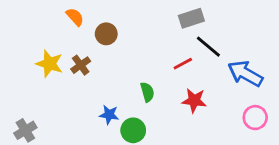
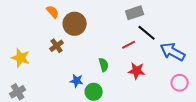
brown circle: (106, 34) -> (75, 24), size x1.5
yellow star: (49, 64) -> (21, 58), moved

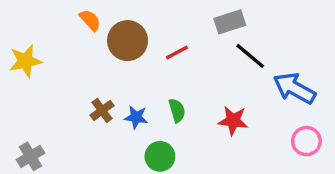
red line: (129, 45) -> (177, 53), moved
brown cross: (57, 46) -> (102, 110), moved
yellow star: (21, 58) -> (25, 61), moved, turned -30
blue star: (77, 81) -> (136, 117), moved

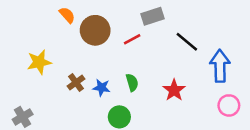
gray rectangle: (230, 22) -> (152, 16), moved
yellow star: (25, 61) -> (39, 62), moved
blue arrow: (294, 88) -> (220, 66), turned 60
red star: (233, 121) -> (174, 90), turned 30

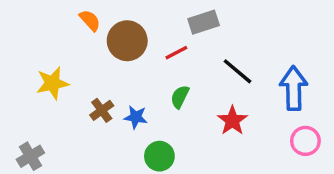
black line: (187, 42) -> (238, 71), moved
green semicircle: (132, 83) -> (180, 97), moved, turned -138

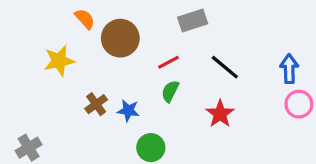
red line: (176, 53) -> (169, 62), moved
yellow star: (53, 83) -> (59, 61), moved
blue arrow: (294, 88) -> (289, 69), moved, size x0.7
pink circle: (305, 141) -> (299, 104), moved

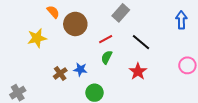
gray rectangle: (193, 20) -> (121, 13), turned -30
blue arrow: (289, 69) -> (181, 20), moved
brown cross: (96, 104) -> (60, 73), moved

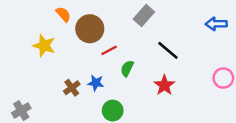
blue arrow: (181, 20) -> (216, 24), turned -90
yellow star: (37, 38) -> (44, 46), turned 30
red line: (106, 39) -> (109, 50), moved

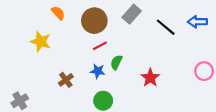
brown circle: (90, 29) -> (94, 21), moved
black line: (168, 50) -> (166, 27), moved
blue star: (96, 83) -> (98, 71), moved

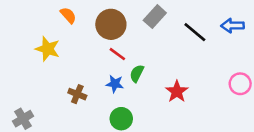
red line: (100, 46) -> (117, 54), turned 64
brown cross: (66, 80) -> (77, 94), turned -32

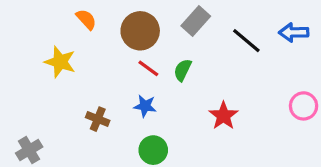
green semicircle: (137, 73) -> (183, 70), moved

